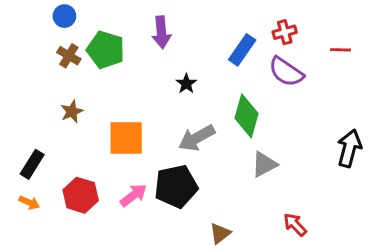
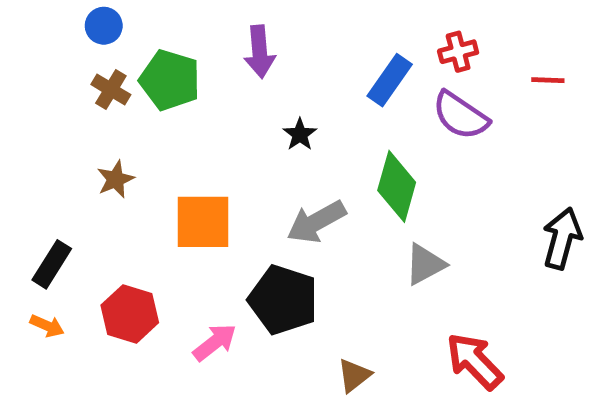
black pentagon: (176, 186) -> (283, 300), turned 30
pink arrow: (133, 195) -> (215, 342), moved
red arrow: (295, 225) -> (475, 361), size x1.5

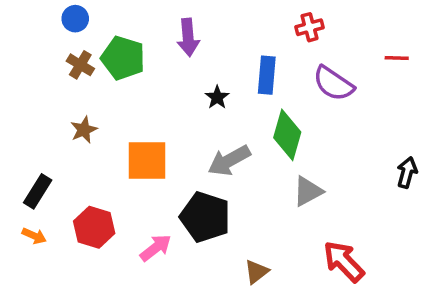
red cross: (458, 52) -> (309, 27), moved
blue rectangle: (390, 80) -> (267, 75), moved, turned -30
black arrow: (562, 238) -> (407, 173), size x0.7

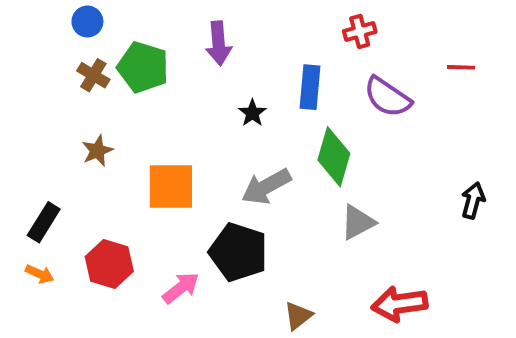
red arrow: (344, 261) -> (399, 304), turned -54

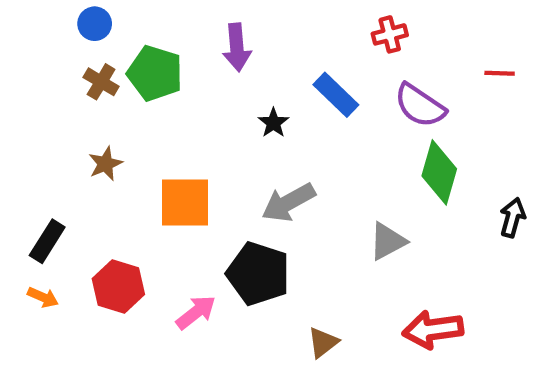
blue rectangle: (310, 87) -> (336, 95), turned -51
green diamond: (334, 157) -> (439, 172), moved

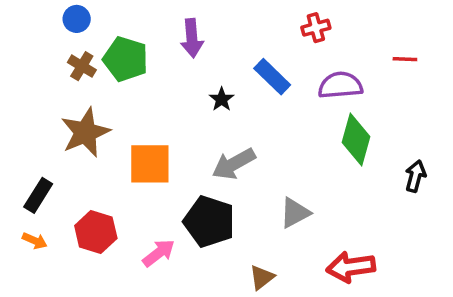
purple semicircle: (420, 106) -> (340, 85), turned 141
brown star: (105, 164) -> (85, 132), size x1.8
gray triangle: (388, 241) -> (295, 213), moved

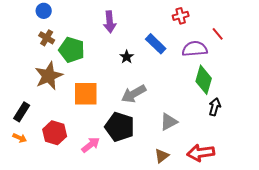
green pentagon: (126, 59) -> (72, 50), moved
red line: (405, 59) -> (218, 34), moved, turned 48
black arrow: (415, 176) -> (215, 107), moved
brown triangle: (262, 277) -> (162, 156), moved

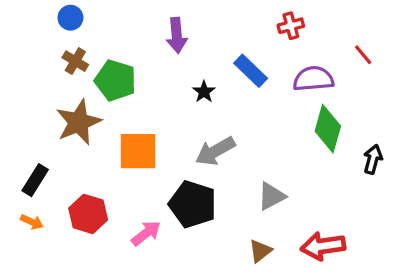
red line: (218, 34) -> (363, 55), moved
black arrow: (215, 107) -> (373, 159), moved

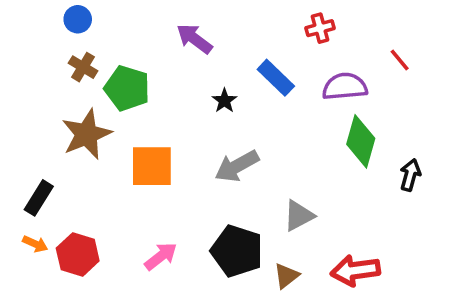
purple arrow: (177, 35) -> (194, 39), turned 132
black pentagon: (193, 204) -> (237, 251), moved
red hexagon: (88, 214) -> (78, 255), moved

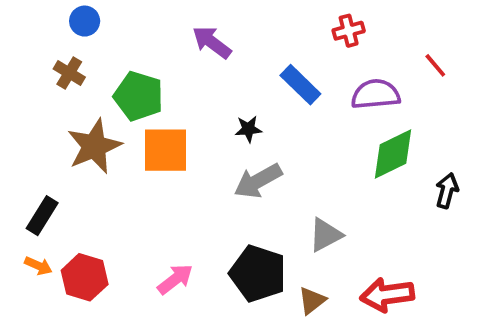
brown cross: (83, 67) -> (69, 73), moved
black star: (224, 101) -> (248, 129), moved, turned 30
green diamond: (361, 141) -> (393, 154), turned 48
orange square: (152, 166) -> (166, 150), moved

